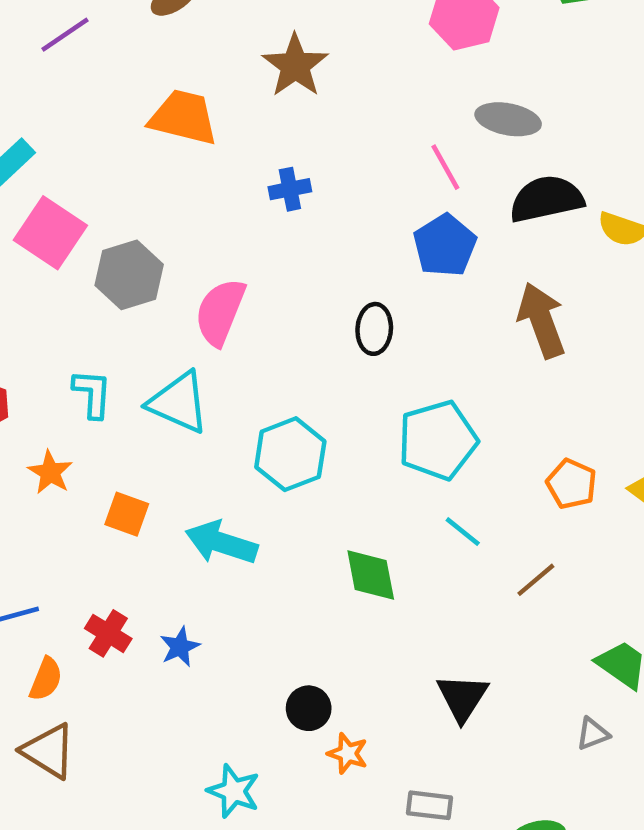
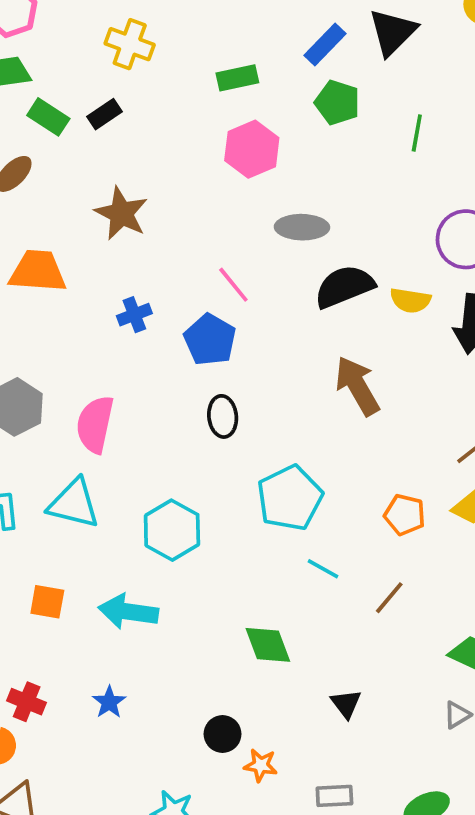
pink line: (445, 167) -> (233, 285), moved
blue pentagon: (445, 245) -> (210, 340), moved
green diamond: (371, 575) -> (268, 645), moved
red cross: (108, 633) -> (27, 702), moved
black triangle: (462, 697) -> (346, 704), size x0.7

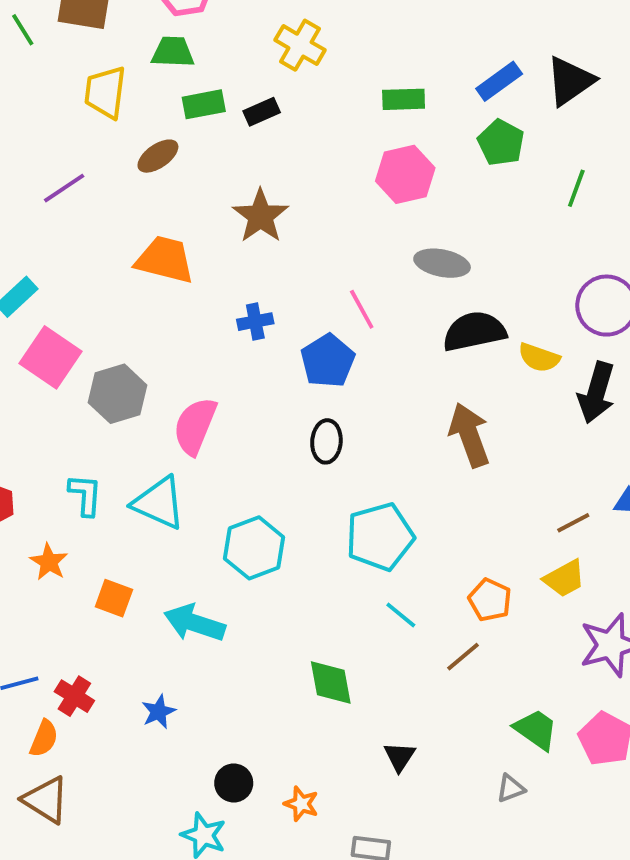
green rectangle: (48, 117) -> (204, 104), turned -54
orange pentagon: (405, 515) -> (490, 600), moved
black circle: (223, 734) -> (234, 783), moved

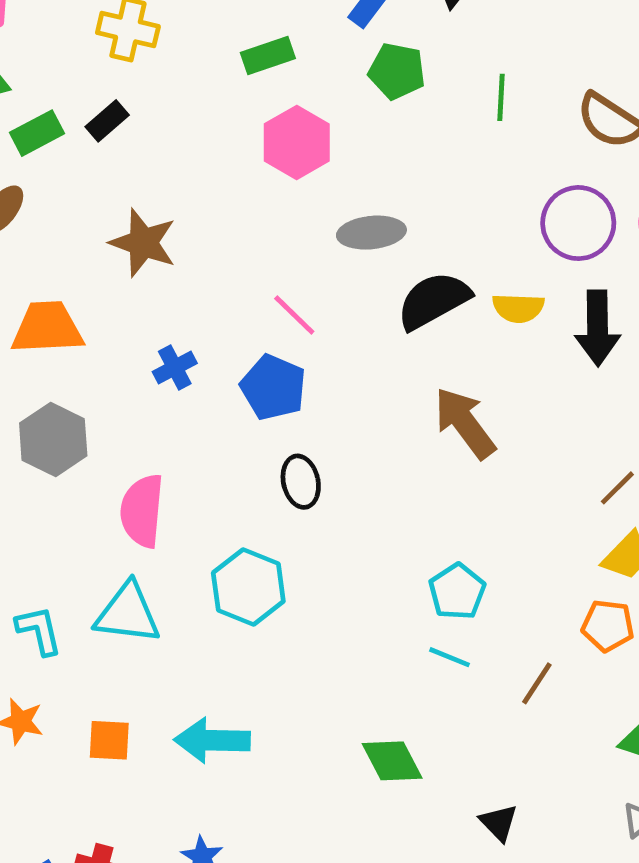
gray hexagon: (117, 394) -> (53, 439), moved
cyan pentagon: (380, 537) -> (457, 592), moved, size x0.7
cyan hexagon: (254, 548) -> (248, 587), moved
orange pentagon: (490, 600) -> (608, 626), moved

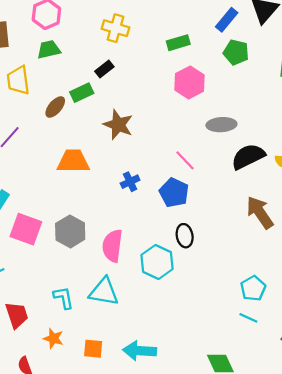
green rectangle: (37, 133) -> (82, 93), moved
gray hexagon: (53, 439) -> (70, 231), moved
cyan hexagon: (248, 587) -> (157, 262), moved

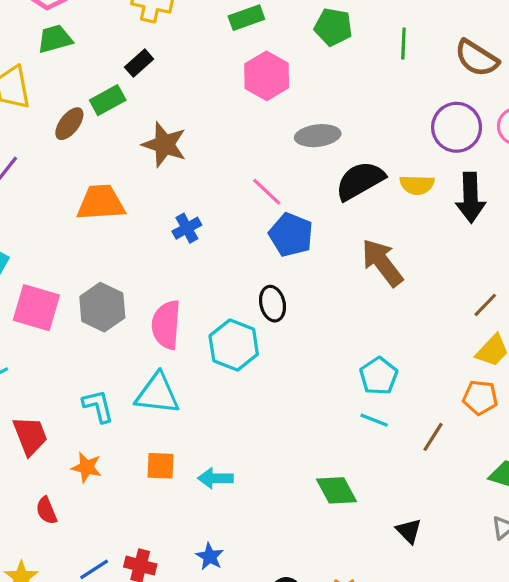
blue pentagon: (174, 193) -> (291, 235), moved
orange square: (93, 349) -> (160, 466), moved
cyan arrow: (140, 351) -> (215, 478), size x0.7

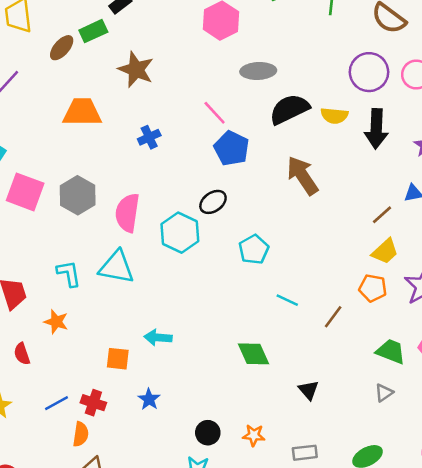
black ellipse: (273, 304) -> (213, 202), turned 64
cyan pentagon: (379, 376) -> (254, 249), moved
orange square: (160, 466) -> (118, 359), moved

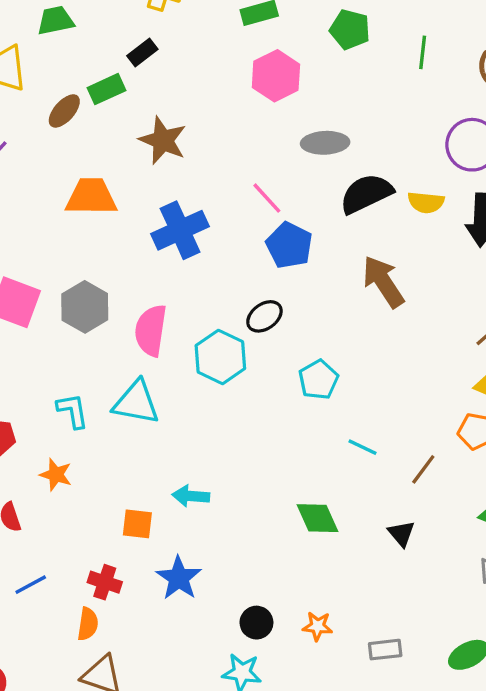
blue cross: (149, 137) -> (180, 230), size x1.8
black triangle: (309, 390) -> (401, 533), moved
blue star: (149, 399) -> (179, 578), size x1.5
blue line: (56, 403) -> (31, 585), moved

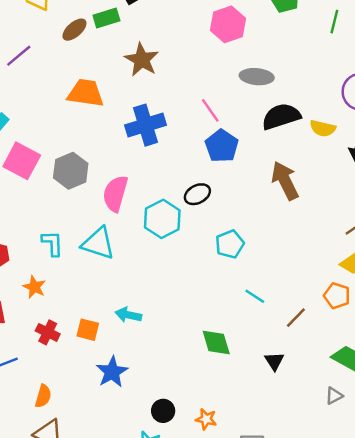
red cross: (105, 582) -> (48, 332), moved

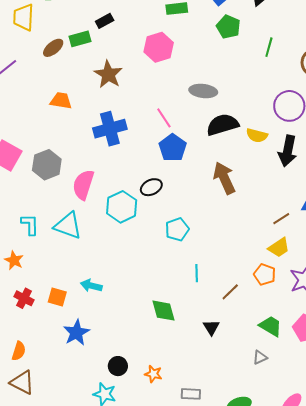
pink hexagon: (228, 24) -> (159, 47), moved
orange trapezoid: (86, 93) -> (61, 101), size x0.7
cyan line: (255, 296) -> (197, 273), turned 54

